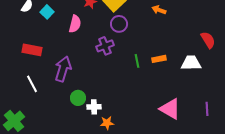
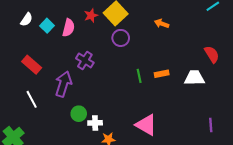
pink semicircle: (75, 24) -> (68, 28), moved
purple cross: (105, 46) -> (85, 60), moved, turned -36
red rectangle: (32, 50) -> (32, 65), turned 30
pink triangle: (170, 109) -> (146, 125), moved

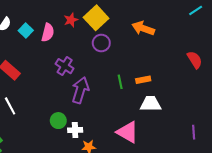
orange arrow: (162, 24) -> (143, 28), size x1.5
white trapezoid: (194, 78) -> (151, 104), moved
purple arrow: (63, 84) -> (80, 90), moved

